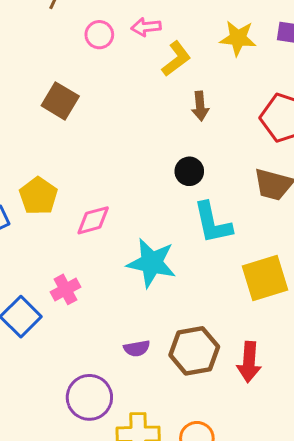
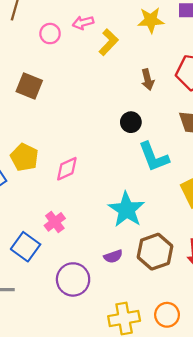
brown arrow: (200, 106) -> (148, 80), moved
cyan star: (152, 263) -> (127, 210), moved, turned 30
purple circle: (89, 397) -> (73, 279), moved

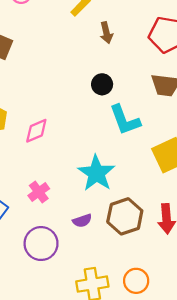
brown arrow: (148, 80) -> (106, 33), moved
pink cross: (55, 222) -> (39, 192), moved

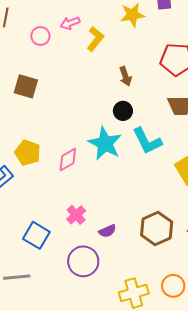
brown arrow: (106, 33) -> (125, 76), moved
cyan star: (96, 173) -> (105, 144), moved
purple semicircle: (82, 221) -> (107, 231), moved

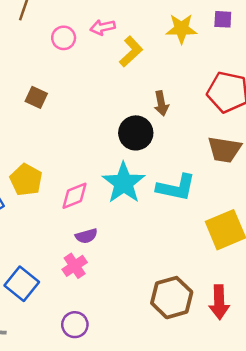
brown square: (26, 86) -> (36, 97), size x0.7
black circle: (123, 111) -> (136, 133), moved, size x1.4
cyan L-shape: (147, 141) -> (176, 188), turned -60
purple semicircle: (107, 231) -> (86, 236), moved
purple circle: (83, 261) -> (75, 325), size x0.7

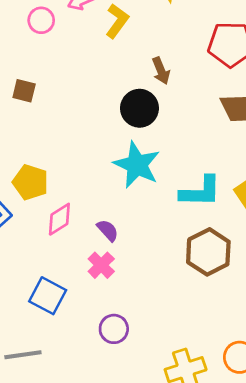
cyan L-shape: (176, 188) -> (200, 192), moved
pink diamond: (75, 196) -> (59, 219), moved
purple semicircle: (86, 236) -> (108, 230), turned -105
brown hexagon: (172, 298) -> (208, 252), moved

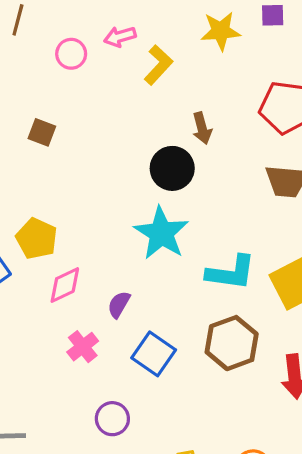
purple semicircle: (108, 230) -> (119, 304), turned -115
pink cross: (101, 265) -> (83, 347), moved
blue square: (48, 296) -> (154, 354), moved

